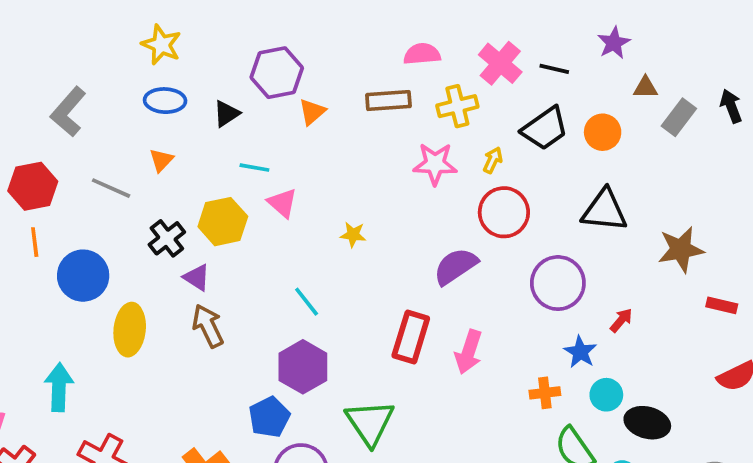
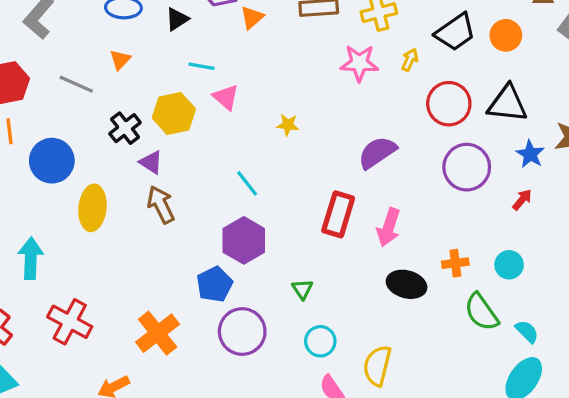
red circle: (504, 212) -> (449, 104), moved
blue star: (580, 352) -> (530, 154), moved
green triangle: (370, 423) -> (302, 289), size x0.5
black ellipse: (647, 423) -> (407, 284), moved

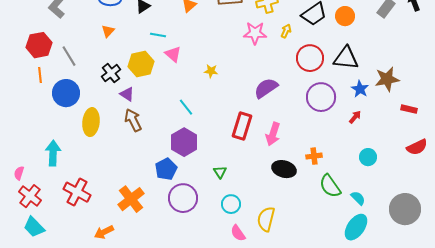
gray line: (76, 84) -> (69, 56), moved, turned 35
cyan circle: (509, 265) -> (368, 157), moved

